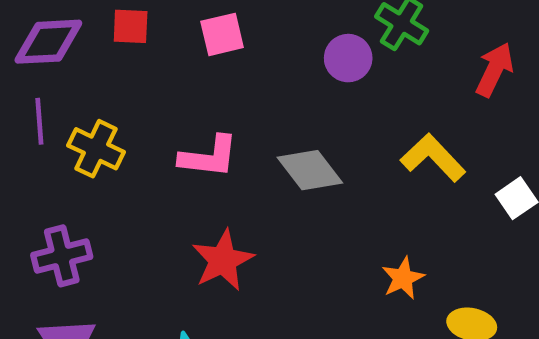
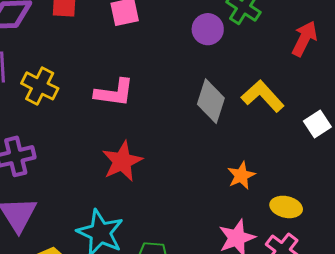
gray diamond: (310, 170) -> (211, 101), moved, turned 54

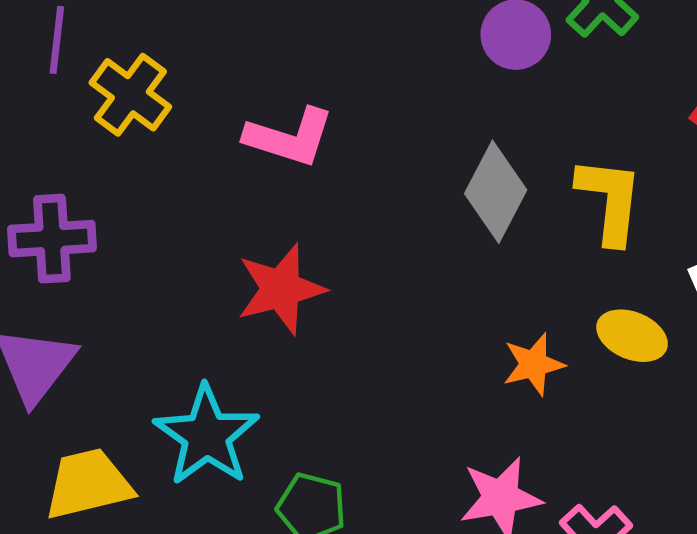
yellow L-shape: (263, 96) -> (610, 200), turned 39
yellow ellipse: (286, 207) -> (632, 336), moved

